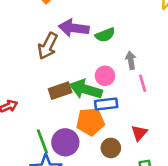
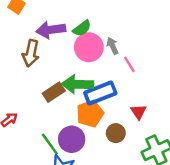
pink circle: (105, 76) -> (89, 47), moved, size x1.5
blue rectangle: (106, 104) -> (100, 93), size x1.4

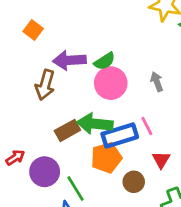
gray arrow: (112, 46) -> (157, 82), moved
pink line: (129, 64) -> (147, 126), moved
purple circle: (72, 139) -> (45, 172), moved
green line: (50, 144) -> (76, 188), moved

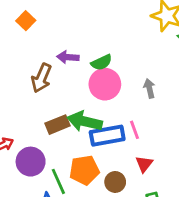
orange square: (33, 30) -> (26, 21), moved
purple arrow: (69, 60) -> (68, 57), size x0.7
orange pentagon: (106, 158) -> (84, 170), moved

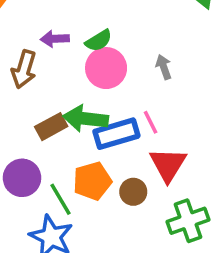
red triangle: (144, 164) -> (168, 165), size x1.6

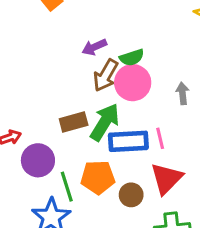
purple arrow: (55, 39) -> (94, 47), turned -35
brown arrow: (24, 69) -> (106, 75), moved
green arrow: (86, 119) -> (105, 122), turned 102

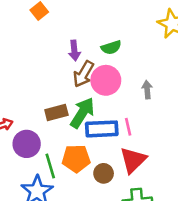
purple arrow: (94, 47) -> (74, 51), turned -72
green semicircle: (132, 57) -> (111, 47), moved

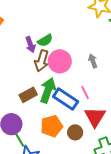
green semicircle: (111, 47) -> (45, 40), moved
blue rectangle: (102, 129) -> (66, 99), turned 50
green line: (50, 166) -> (18, 138), moved

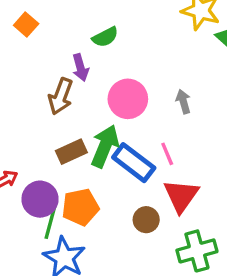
green semicircle: (45, 40) -> (105, 37), moved
brown arrow: (42, 61) -> (61, 96), moved
orange pentagon: (52, 126) -> (80, 207), moved
green line: (18, 138) -> (50, 223), turned 42

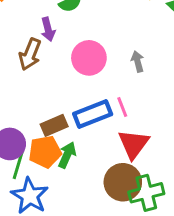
green arrow: (105, 146) -> (67, 155), moved, size x0.7
brown rectangle: (71, 152) -> (54, 125), moved
blue rectangle: (134, 163) -> (93, 114), turned -60
brown circle: (146, 220) -> (123, 182), moved, size x1.6

